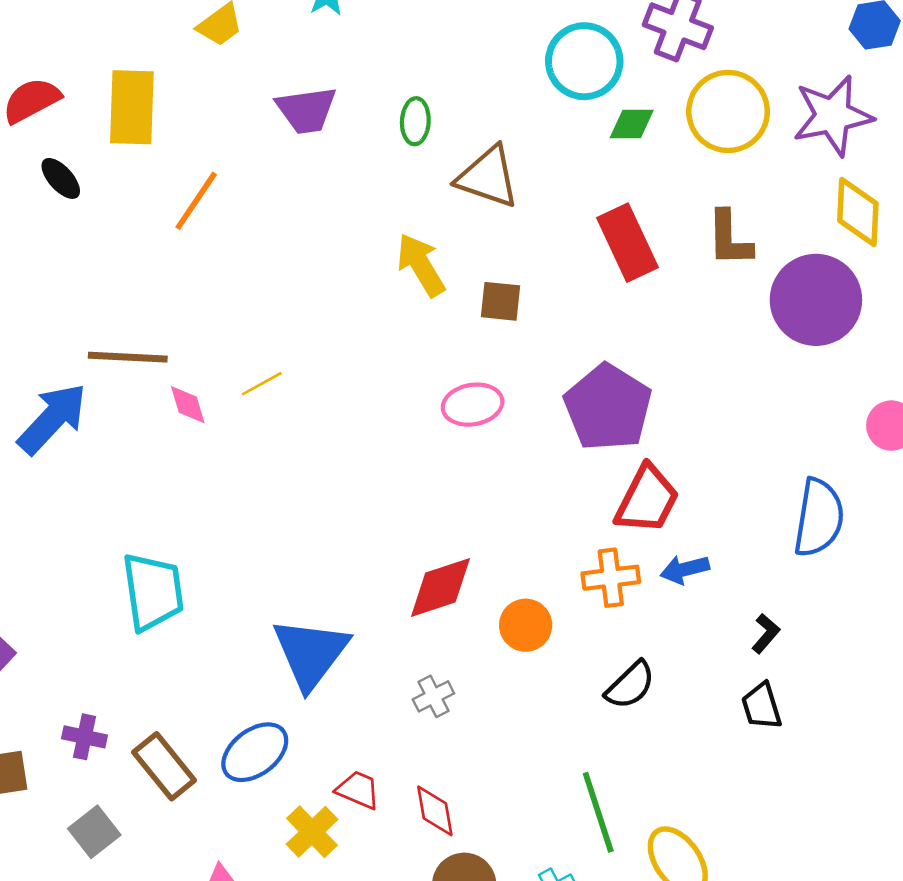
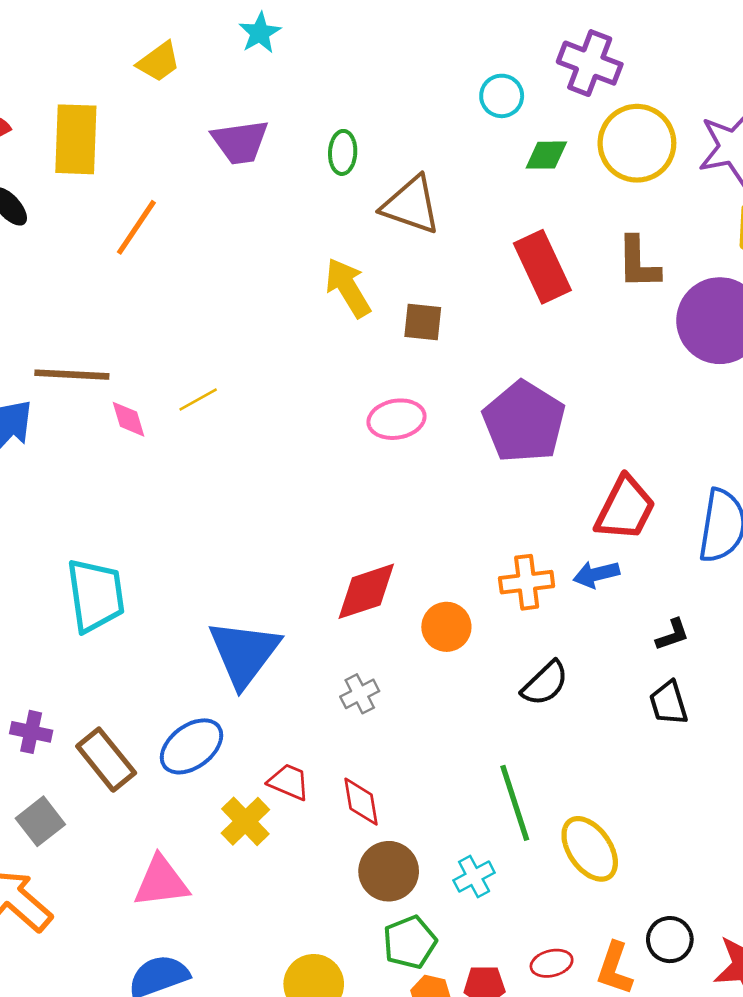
cyan circle: (584, 61) -> (502, 96), size x0.6
red trapezoid: (647, 500) -> (625, 509), moved
black L-shape: (766, 634) -> (672, 635), turned 30

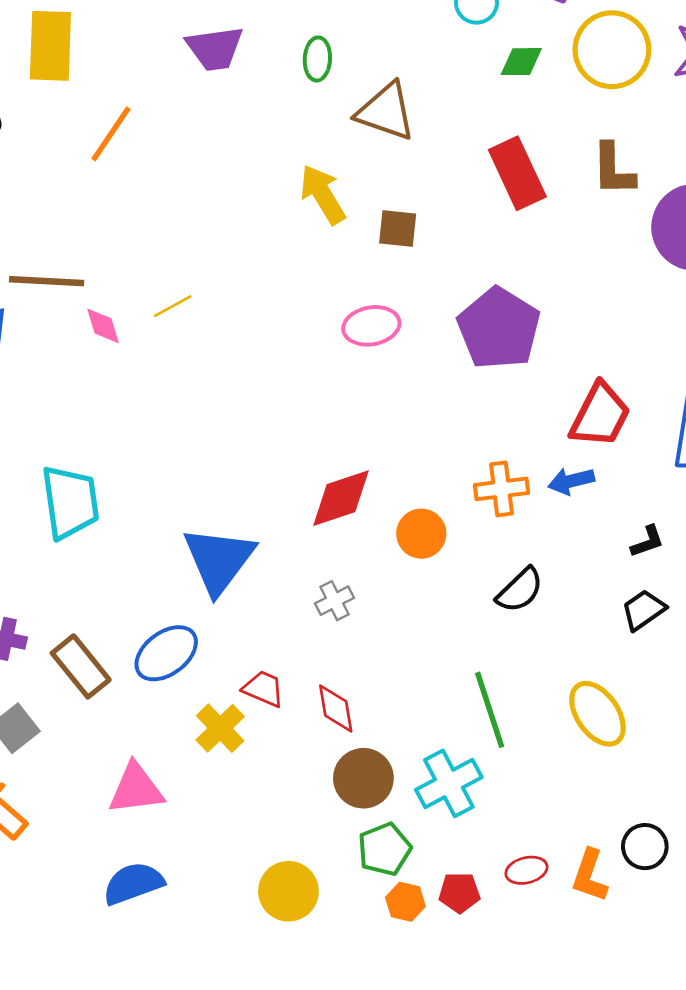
black trapezoid: (669, 703) -> (643, 610), turned 72
yellow ellipse: (590, 849) -> (597, 714), moved
cyan cross: (474, 877) -> (449, 783), size x1.6

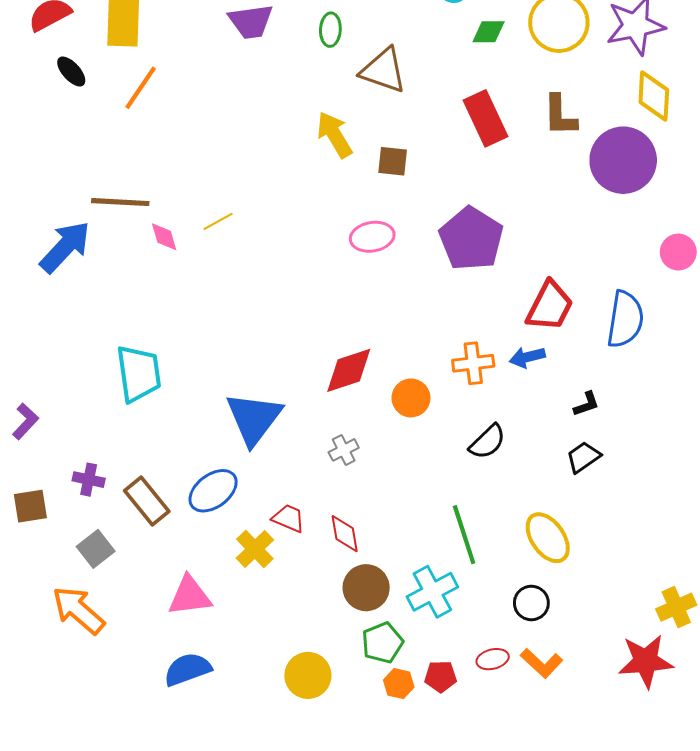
orange line: (111, 134) -> (141, 88), moved
black circle: (645, 847) -> (531, 603), moved
orange L-shape: (590, 875) -> (542, 663), turned -66

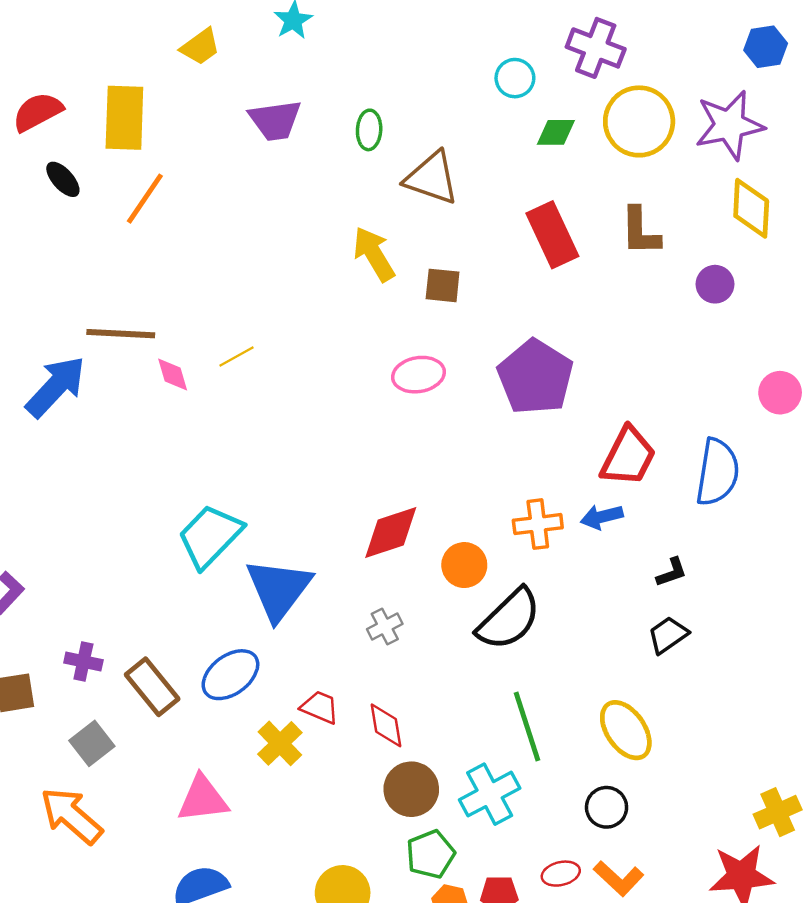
purple circle: (623, 160) -> (715, 284), size x0.5
cyan trapezoid: (139, 373) -> (210, 536), moved, turned -128
black semicircle: (487, 442) -> (509, 619), moved, size x1.5

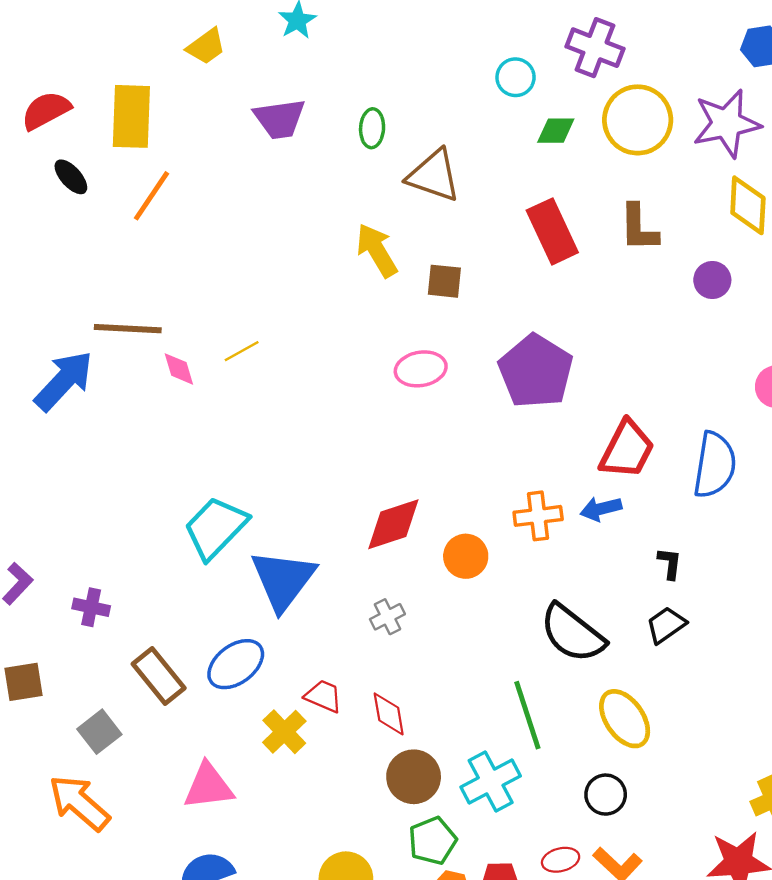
black L-shape: (672, 572) -> (670, 563), turned -64
black semicircle: (509, 619) -> (572, 633), moved, turned 82
purple cross: (83, 661) -> (91, 607), moved

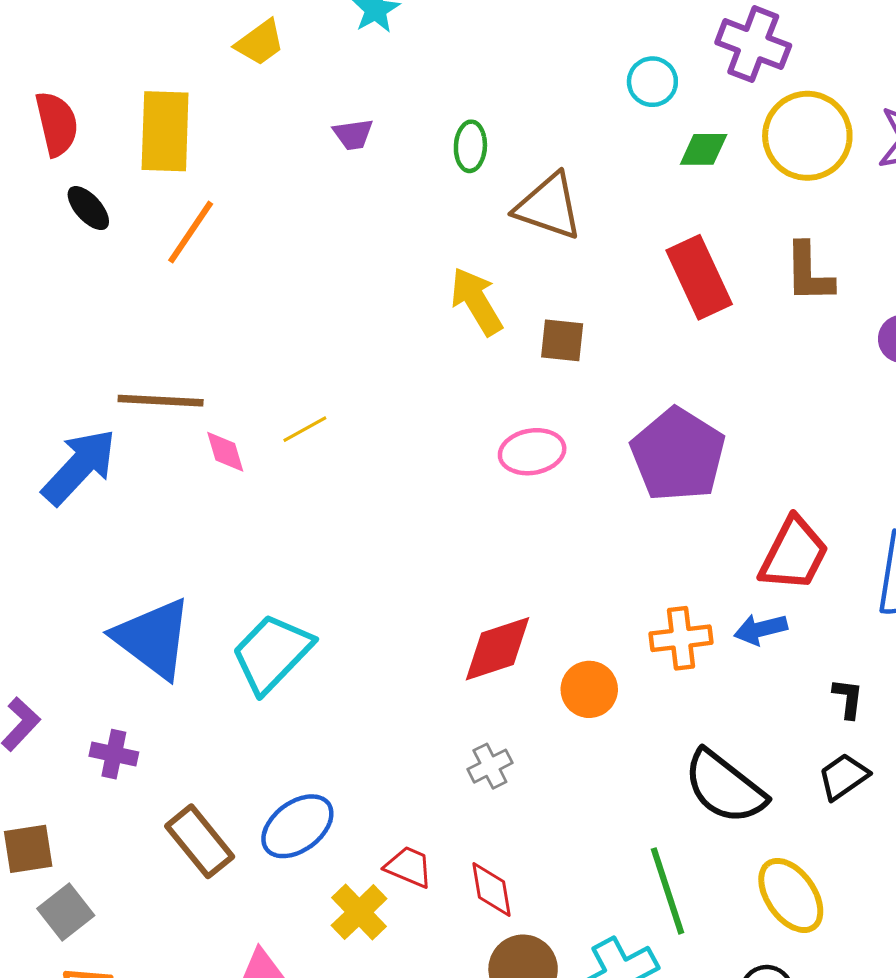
red semicircle: (46, 110) -> (57, 124), turned 105
purple trapezoid: (280, 119) -> (353, 134), size x0.6
blue triangle: (283, 580) -> (153, 638), moved, turned -30
gray square: (99, 732) -> (66, 912), moved

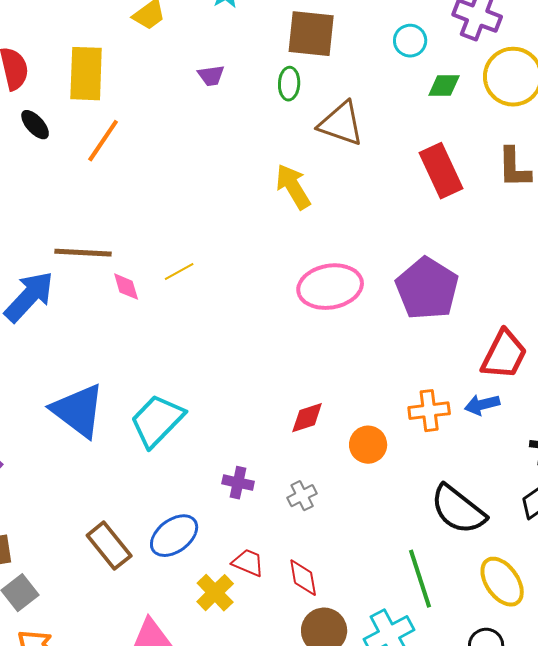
brown square: (562, 340) -> (311, 34), moved, size x1.6
pink ellipse: (532, 452) -> (330, 287), size x1.5
red diamond: (497, 649) -> (307, 418), size x0.7
purple cross: (114, 754) -> (238, 483), moved

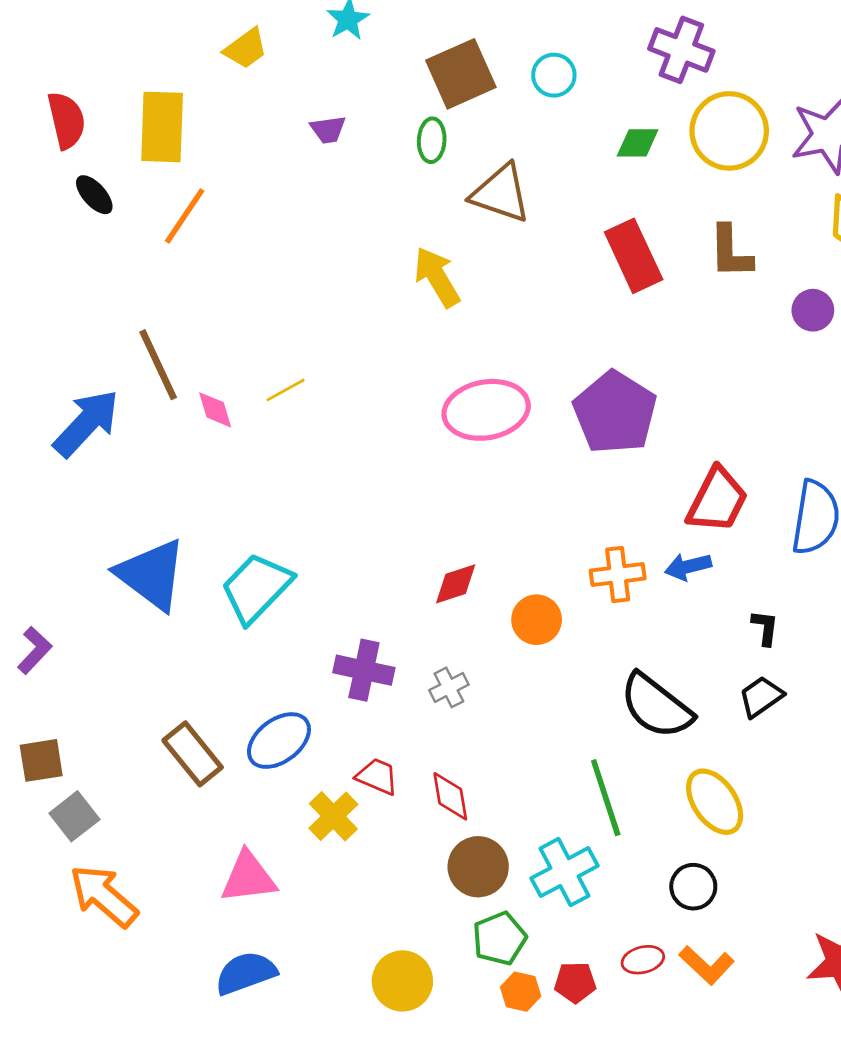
brown square: (311, 34) -> (461, 74), turned -30
cyan circle: (410, 41) -> (554, 75), moved
brown line: (83, 253) -> (158, 365), turned 62
purple cross: (238, 483) -> (364, 670), size x1.4

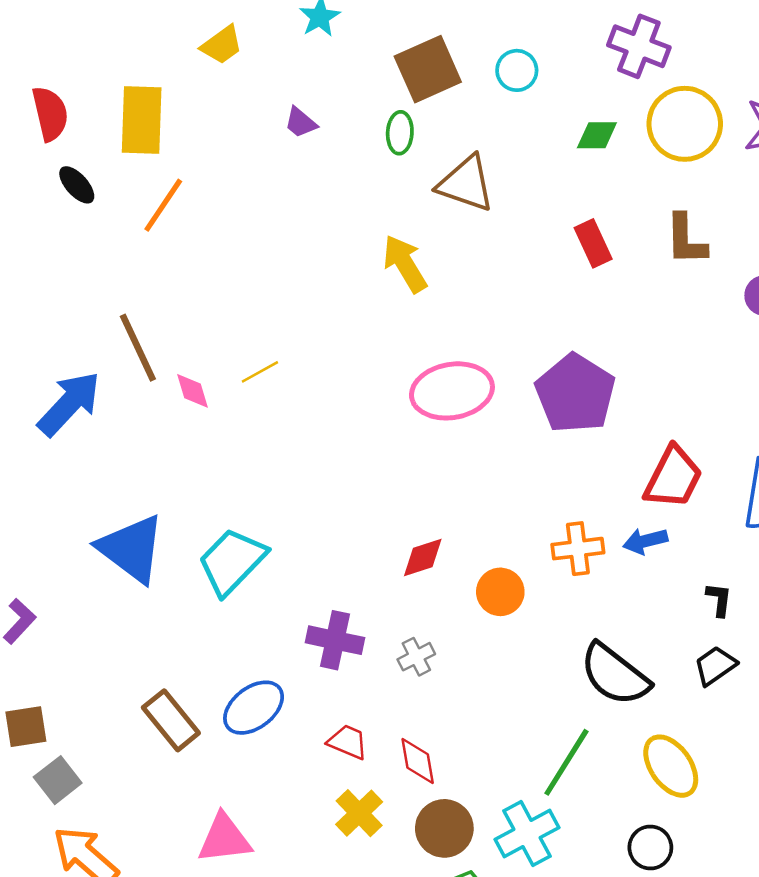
purple trapezoid: (328, 130) -> (301, 123), turned 48
red rectangle: (634, 256) -> (593, 243), size x0.7
green line: (606, 798) -> (566, 762), turned 50
yellow cross: (333, 816) -> (359, 813), moved

